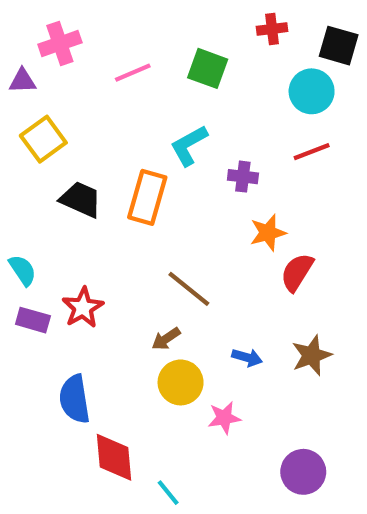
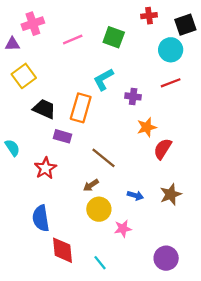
black square: (339, 46) -> (185, 25), turned -35
purple rectangle: (33, 320) -> (62, 136), moved
cyan line: (168, 493) -> (100, 263), moved

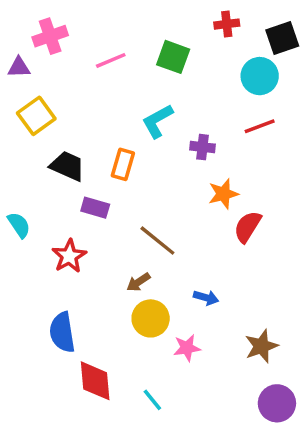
orange rectangle: (81, 108) -> (123, 164), size x0.7
brown star: (171, 194) -> (261, 346), moved
purple circle: (166, 258) -> (277, 403), moved

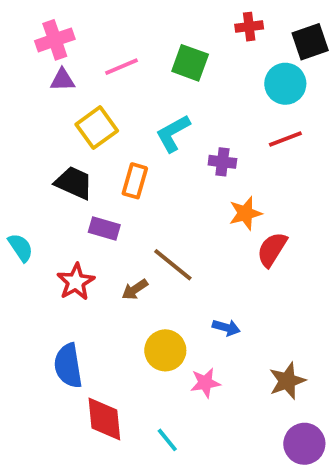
purple triangle: (19, 67) -> (62, 80), moved
yellow square: (36, 116) -> (97, 128), moved
brown arrow: (138, 282) -> (135, 289), moved

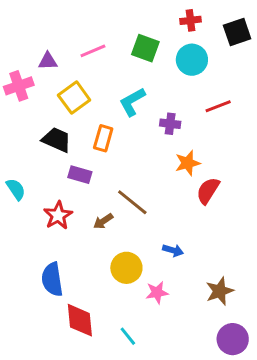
pink cross: (55, 40) -> (19, 86), moved
cyan circle: (285, 84) -> (192, 60), moved

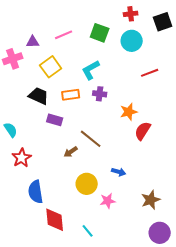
purple cross: (170, 124) -> (100, 94), moved
orange rectangle: (103, 138) -> (71, 95), turned 66
red star: (58, 215) -> (22, 158), moved

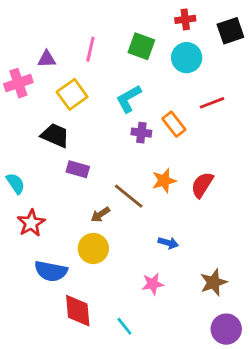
pink line: (64, 35) -> (90, 49), turned -54
orange rectangle: (71, 95) -> (174, 124), moved, turned 60
orange star: (129, 112) -> (164, 181), moved
yellow circle: (87, 184) -> (93, 248), moved
blue semicircle: (36, 192) -> (51, 271), turned -70

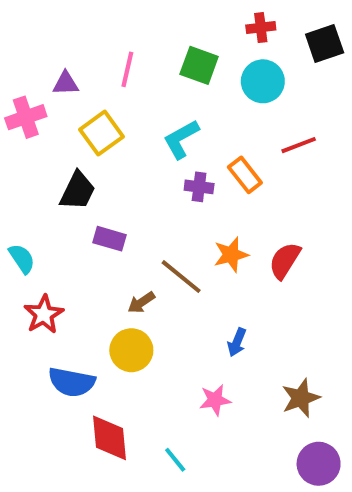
black trapezoid: (55, 135) -> (78, 191), turned 92
blue arrow: (168, 243) -> (237, 342), turned 96

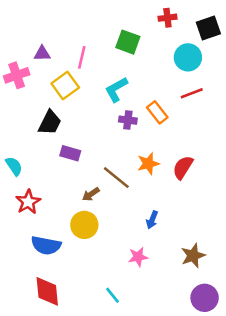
pink line: (127, 69) -> (82, 57), moved
cyan circle: (263, 81) -> (188, 57), moved
red diamond: (109, 438) -> (47, 291), moved

